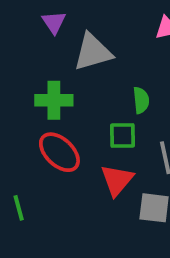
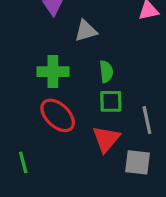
gray triangle: (93, 52) -> (86, 31), size x0.7
green semicircle: (141, 100) -> (106, 72), moved

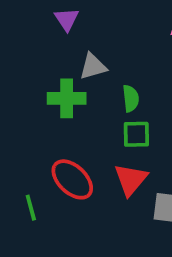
gray triangle: (86, 31) -> (93, 66), moved
red ellipse: (58, 115) -> (72, 179), moved

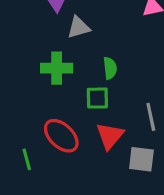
gray triangle: (93, 66) -> (79, 27), moved
green square: (136, 134) -> (97, 98), moved

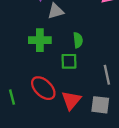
red triangle: (110, 136) -> (71, 100), moved
green line: (27, 159) -> (12, 97), moved

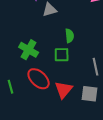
green cross: (40, 40) -> (29, 50), moved, turned 30

